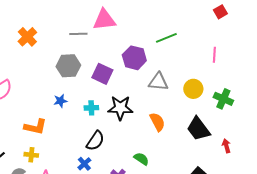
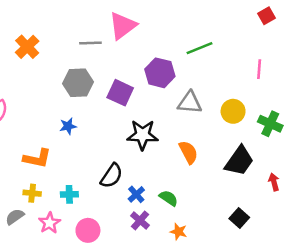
pink triangle: (104, 20) -> (123, 26), turned -30
cyan cross: (91, 108) -> (69, 194), moved
black trapezoid: (198, 129) -> (239, 161), turned -108
blue cross: (84, 164) -> (136, 194), moved

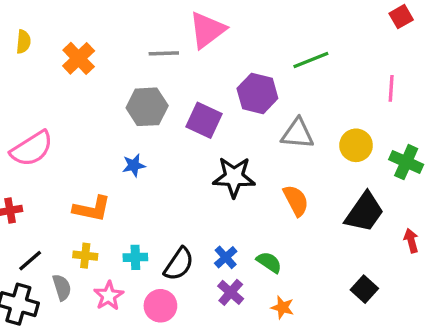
black semicircle: (111, 176) -> (179, 264), moved
gray semicircle: (15, 217) -> (62, 287), turned 108

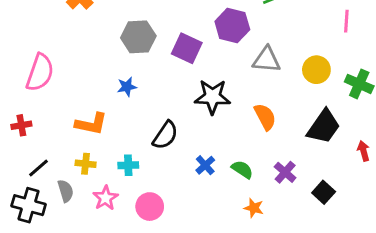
pink semicircle: (32, 149) -> (40, 73), turned -39
black semicircle: (179, 264) -> (165, 135), moved
purple cross: (231, 292) -> (285, 172), moved

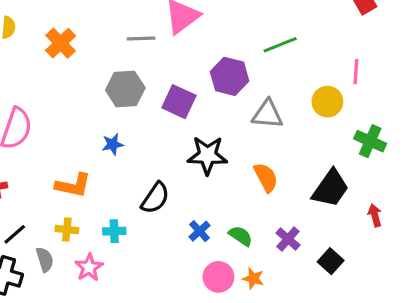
yellow circle: (316, 70) -> (327, 102), moved
pink circle: (150, 207) -> (218, 277), moved

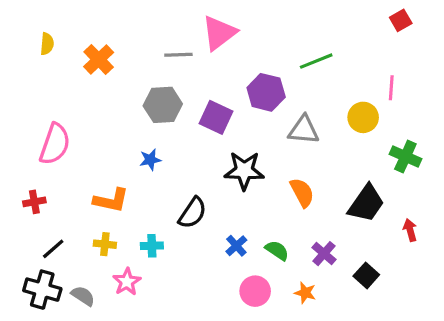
gray semicircle: (45, 260) -> (83, 296), moved, turned -40
orange star: (253, 278) -> (305, 293), moved

